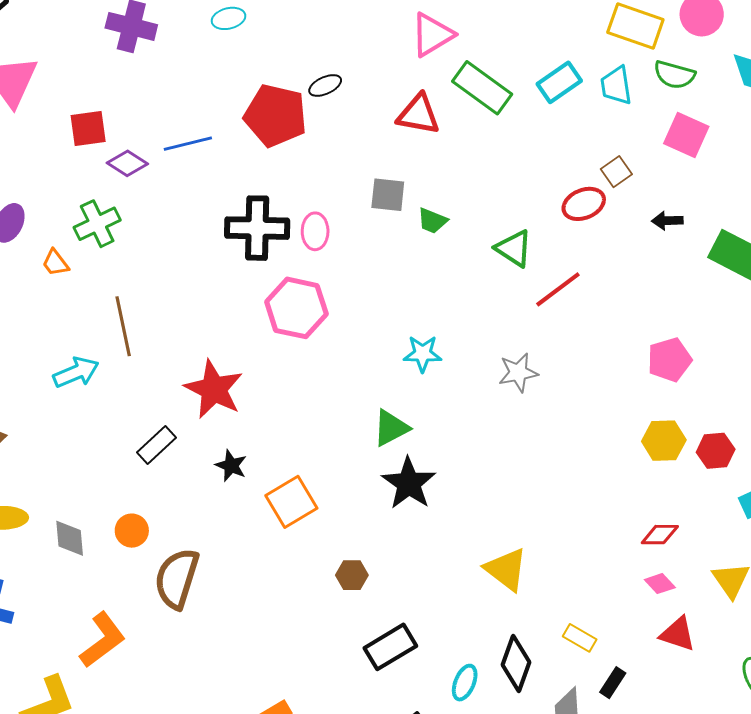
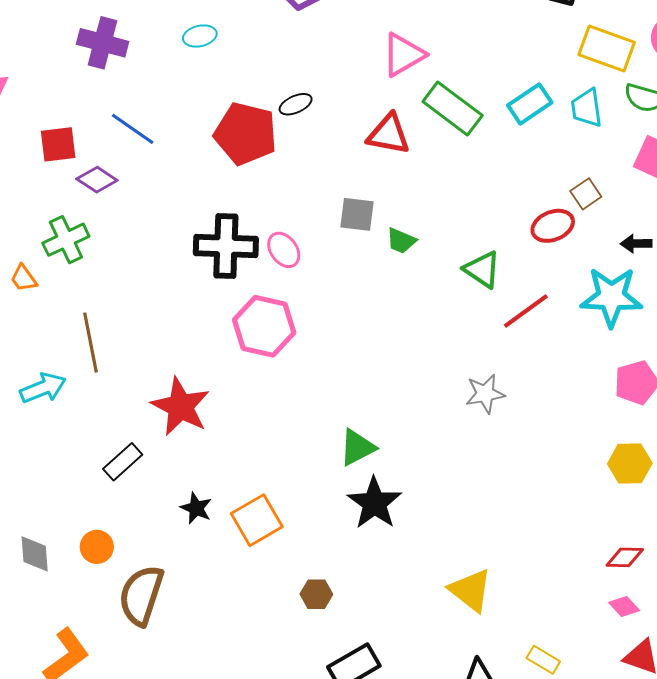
blue line: (188, 144) -> (133, 129), moved, turned 48
pink ellipse: (315, 231) -> (284, 250), turned -36
cyan star: (423, 354) -> (611, 297), moved, size x1.6
black star: (231, 466) -> (196, 508), moved

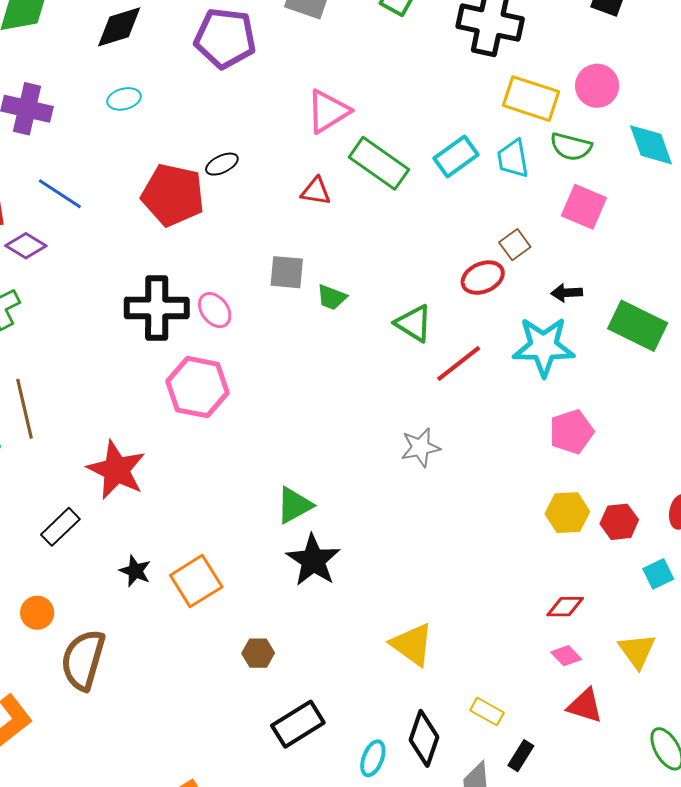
red triangle: (389, 134) -> (316, 191), size x0.7

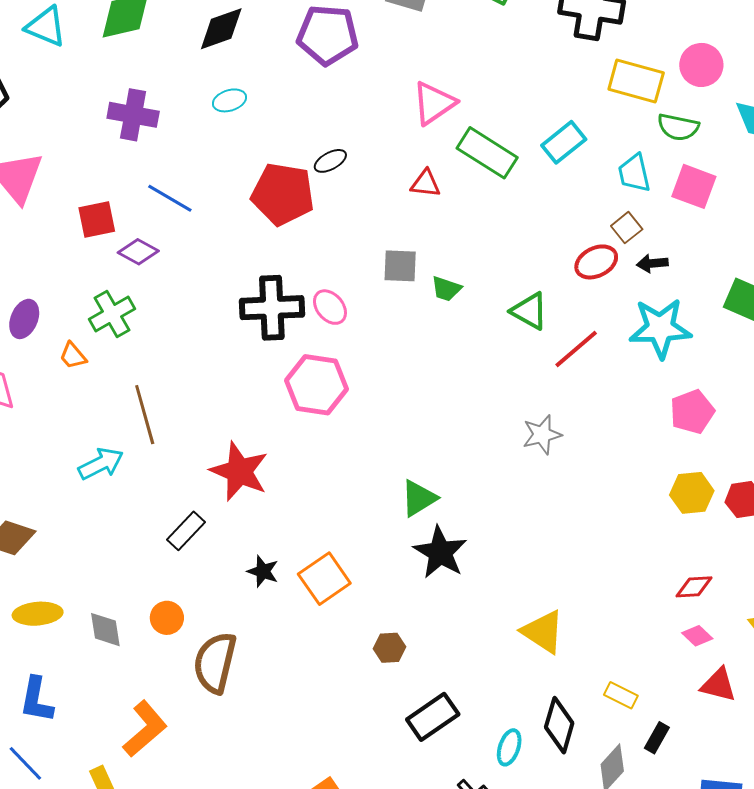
cyan trapezoid: (513, 159) -> (634, 173), moved
black arrow: (567, 293) -> (652, 263), moved

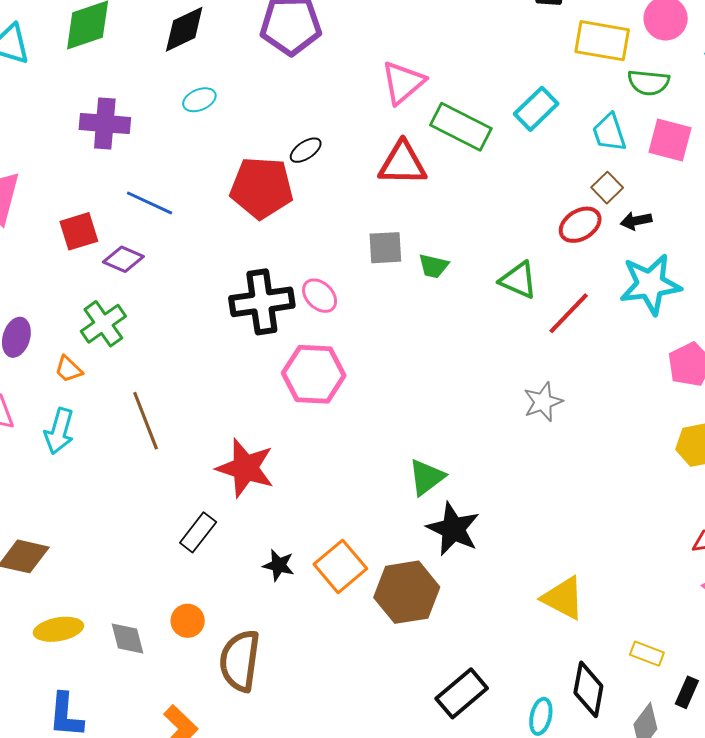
red triangle: (425, 184) -> (403, 163), size x1.6
cyan arrow: (101, 464) -> (59, 431), moved, turned 138
brown hexagon: (389, 648) -> (407, 592), moved, size x2.0

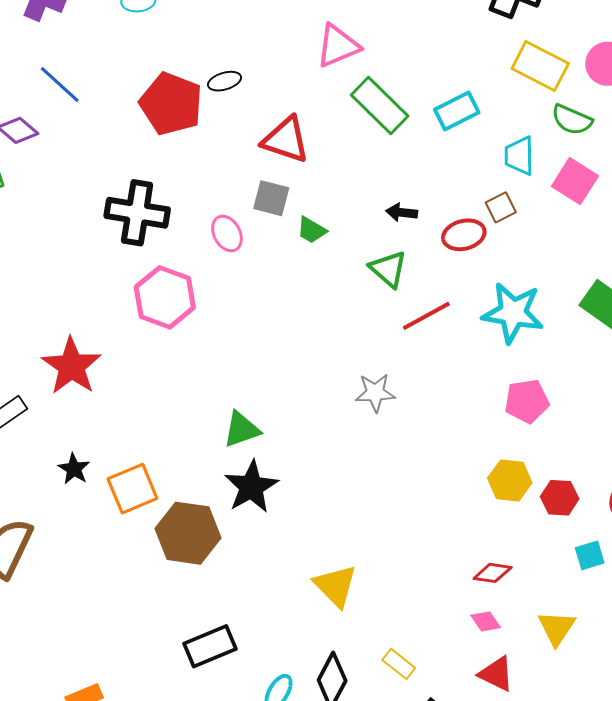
red triangle: (403, 163) -> (286, 140), moved
black arrow: (636, 221) -> (402, 212), moved
pink ellipse: (320, 296) -> (227, 234), moved

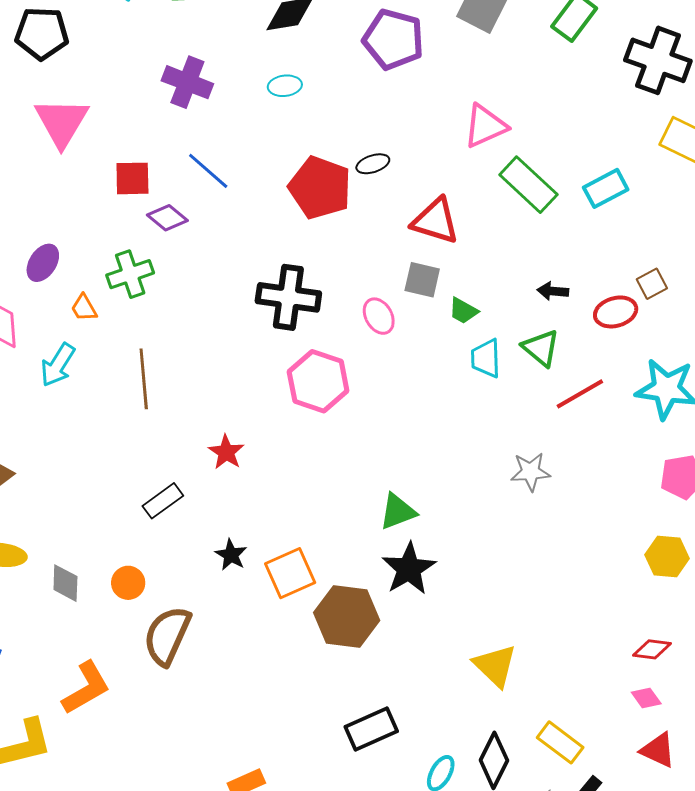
cyan trapezoid: (519, 156) -> (486, 358), moved
red star: (71, 366) -> (226, 452), size x0.6
yellow rectangle: (399, 664) -> (560, 742), size x1.4

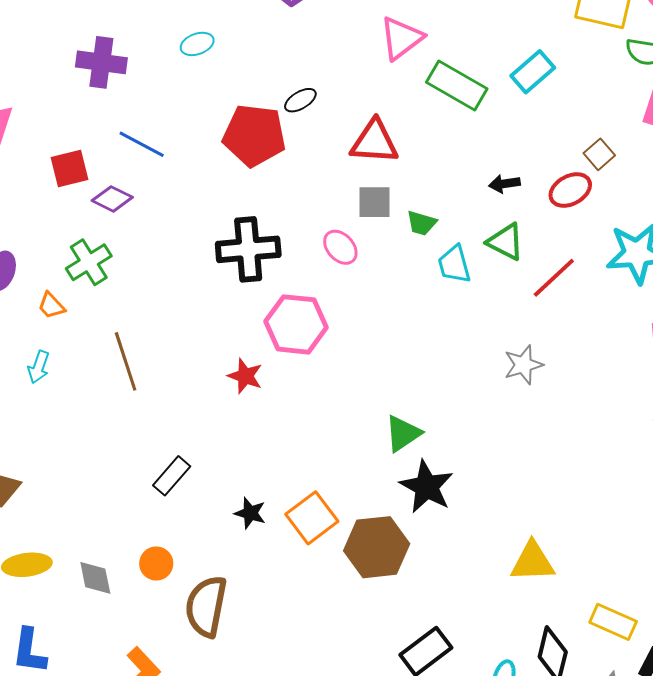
cyan arrow: (58, 365) -> (39, 367), size x0.7
red star: (226, 452) -> (245, 376), moved
yellow triangle: (495, 666) -> (533, 562), turned -33

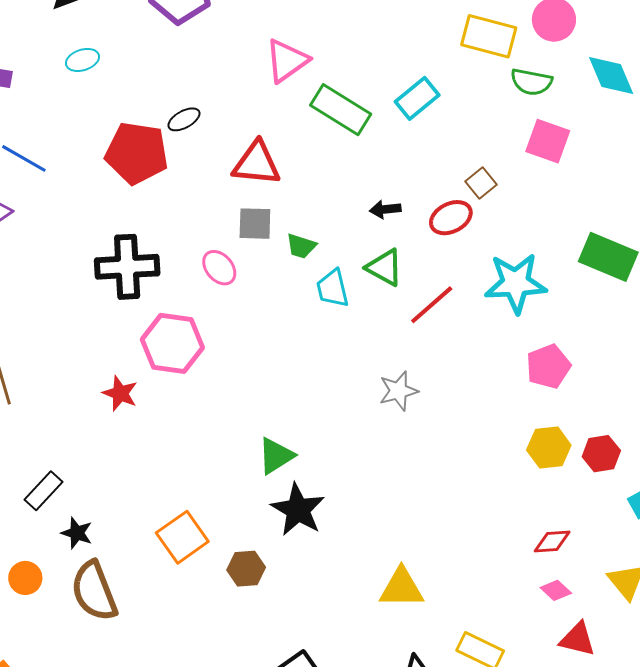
black star: (250, 513) -> (77, 533), moved
brown hexagon: (377, 547) -> (246, 569), size x0.6
brown semicircle: (206, 606) -> (94, 591), moved, turned -34

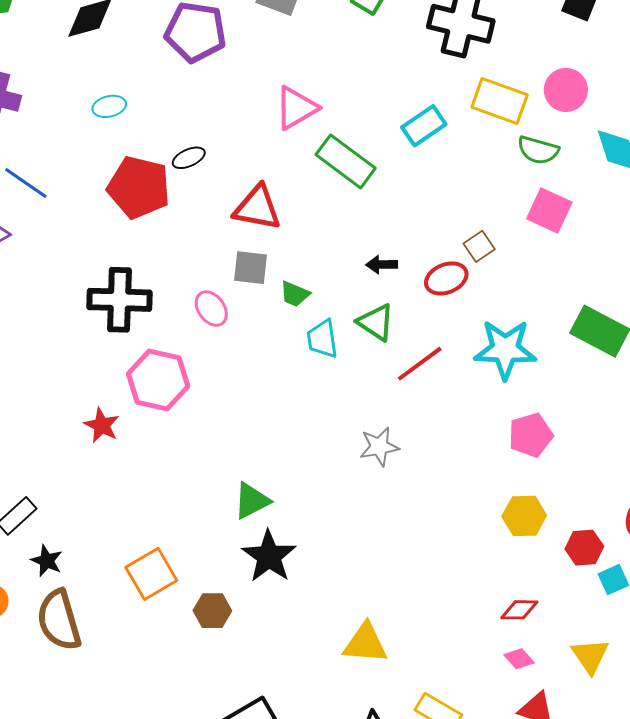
cyan ellipse: (82, 60) -> (109, 106), moved
cyan rectangle: (417, 98) -> (424, 126), moved
red hexagon: (601, 454) -> (584, 548), moved

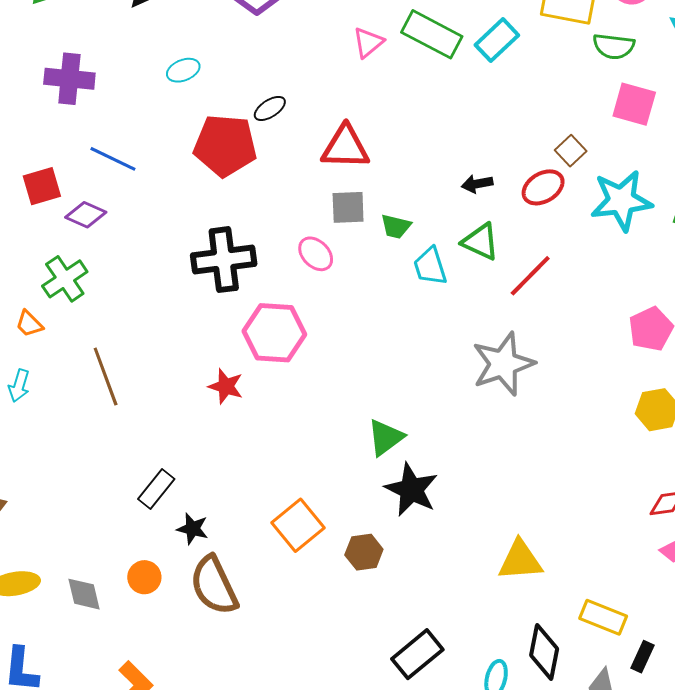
pink triangle: (296, 108) -> (368, 42), size x0.7
green rectangle: (346, 161) -> (432, 34), moved
cyan star: (505, 349) -> (621, 201), moved
gray star: (379, 447) -> (503, 364), size x1.6

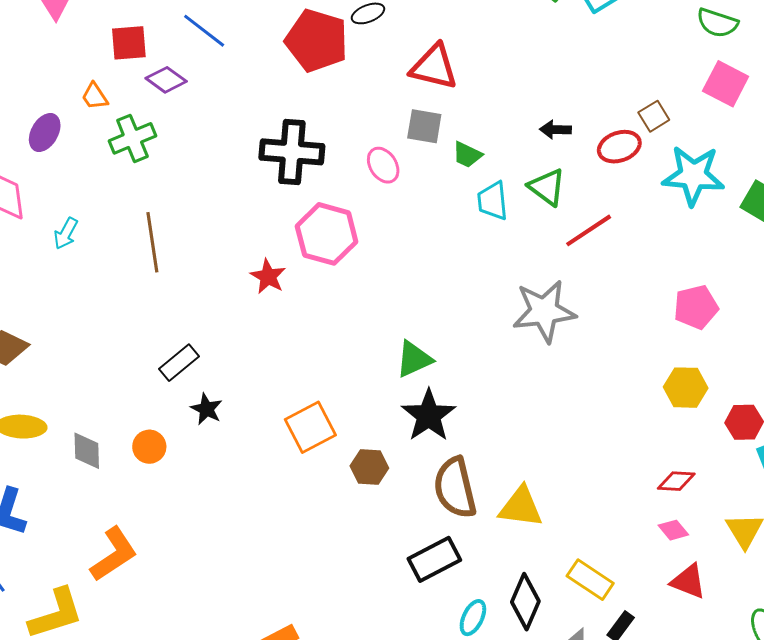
orange trapezoid: (29, 324) -> (95, 96), moved
brown semicircle: (214, 585) -> (455, 488), moved
black rectangle: (417, 654) -> (434, 559), moved

